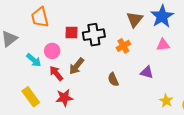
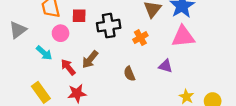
red square: (71, 33) -> (79, 16), moved
pink triangle: (163, 45) -> (183, 36), size x1.6
pink circle: (52, 51) -> (61, 33), moved

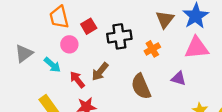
red square: (79, 16) -> (89, 26), turned -32
gray triangle: (18, 30) -> (24, 53), moved
brown semicircle: (129, 74) -> (141, 86), size x1.6

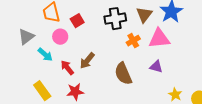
black cross: (119, 36) -> (115, 19), moved
pink triangle: (197, 48) -> (159, 39), moved
gray triangle: (24, 53) -> (26, 37), moved

